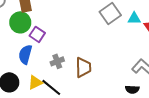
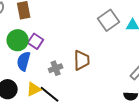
green circle: (20, 22) -> (18, 40), moved
brown trapezoid: (83, 67) -> (82, 60), moved

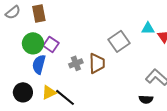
gray square: (109, 20) -> (119, 41), moved
gray cross: (56, 68) -> (76, 63), moved

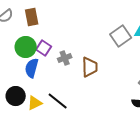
gray square: (119, 41) -> (121, 36), moved
gray cross: (76, 63) -> (65, 58), moved
yellow triangle: (49, 92) -> (35, 103), moved

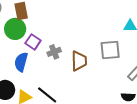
gray square: (121, 36) -> (110, 50), moved, turned 30
green circle: (26, 47) -> (15, 29), moved

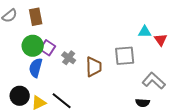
green circle: (15, 29) -> (33, 46), moved
gray cross: (54, 52) -> (69, 58), turned -32

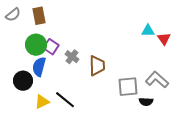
gray square: (125, 56) -> (128, 87), moved
black circle: (20, 96) -> (23, 81), moved

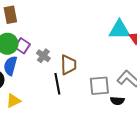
cyan triangle: (148, 31) -> (119, 30), size x1.6
black line: (65, 100) -> (57, 84), moved, turned 40

